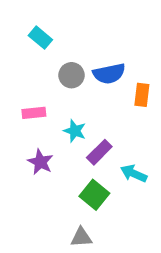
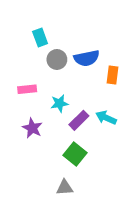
cyan rectangle: (40, 38) -> (40, 37), moved, turned 30
cyan star: (75, 131) -> (59, 103), turned -30
cyan arrow: (134, 173) -> (106, 118), moved

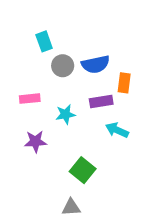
purple rectangle: (79, 120) -> (101, 101), moved, turned 36
purple star: (32, 128) -> (35, 142), turned -30

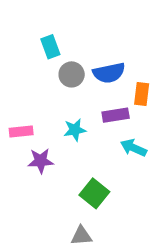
pink rectangle: (30, 99) -> (21, 131), moved

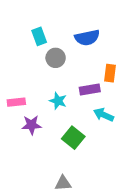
blue semicircle: (109, 73) -> (87, 38), moved
cyan star: (75, 130) -> (58, 101), turned 30
green square: (94, 193) -> (73, 138), moved

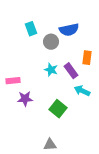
gray circle: (56, 58) -> (51, 42), moved
purple rectangle: (90, 90) -> (71, 71), turned 63
cyan star: (58, 101) -> (51, 70), moved

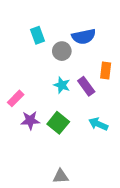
pink rectangle: (13, 81) -> (16, 98), turned -40
cyan arrow: (82, 91) -> (98, 124), moved
green square: (58, 109) -> (58, 123), moved

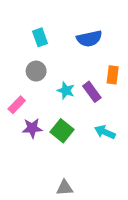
gray circle: (62, 51) -> (36, 71), moved

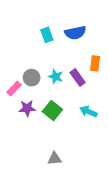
cyan rectangle: (40, 37) -> (47, 35), moved
gray circle: (36, 71) -> (32, 78), moved

